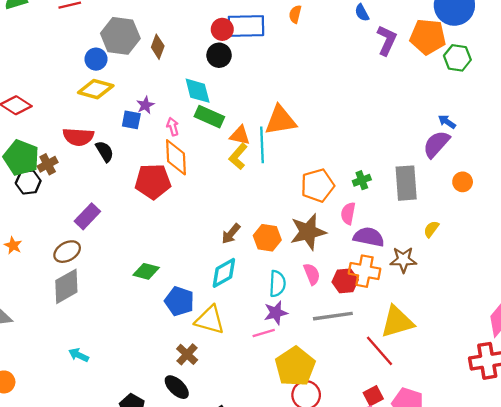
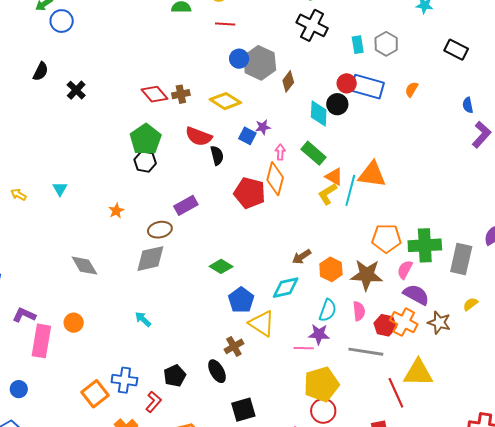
blue circle: (96, 59) -> (239, 59), moved
cyan diamond: (198, 91) -> (319, 113), moved
brown cross: (48, 164) -> (181, 94), moved
green cross: (362, 180) -> (425, 245), size x2.0

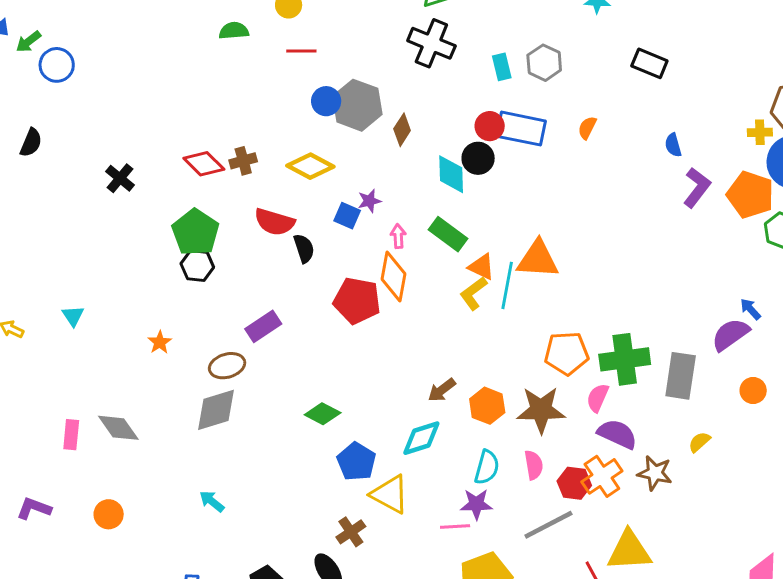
black cross: (76, 90) -> (120, 178), moved
orange cross: (404, 322) -> (602, 476), turned 32
pink rectangle: (41, 341) -> (71, 435), moved, size x0.6
gray line: (366, 352) -> (548, 525), turned -32

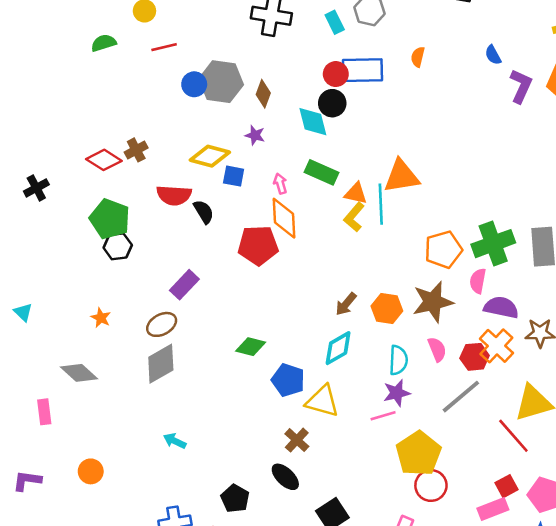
yellow diamond: (310, 166) -> (210, 156), moved
black cross: (120, 178) -> (36, 188), turned 35
purple star: (369, 201) -> (255, 135), moved, turned -30
gray diamond: (118, 428) -> (79, 373), moved

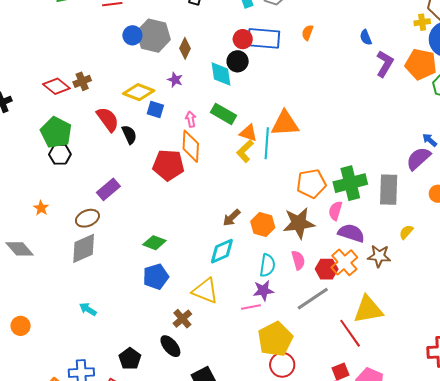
red semicircle: (174, 195) -> (108, 119), turned -136
blue pentagon: (288, 380) -> (156, 277), moved, turned 30

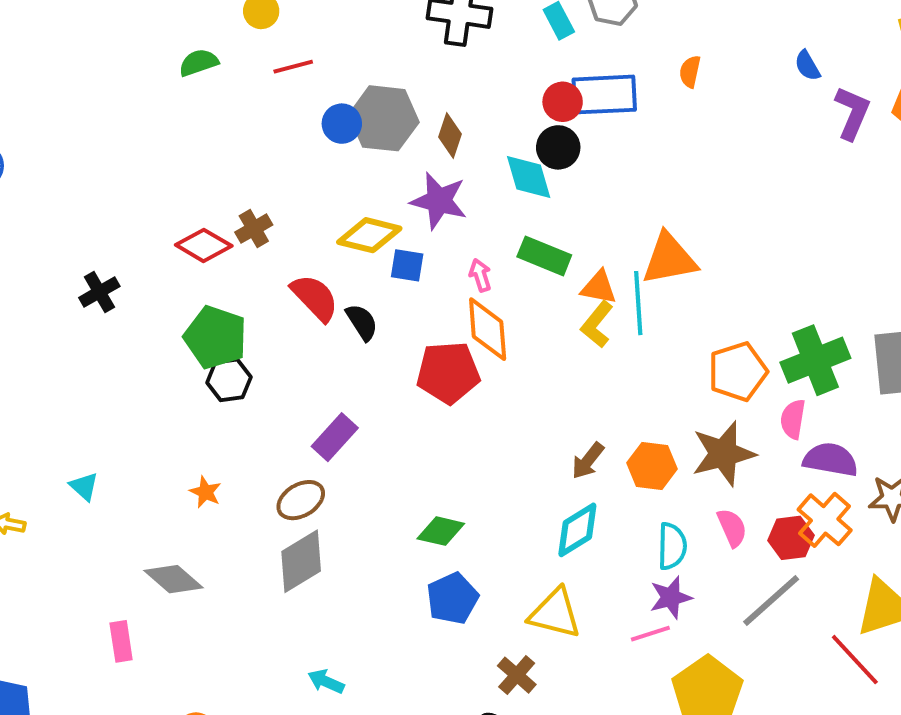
purple star: (175, 80) -> (439, 201), size x1.8

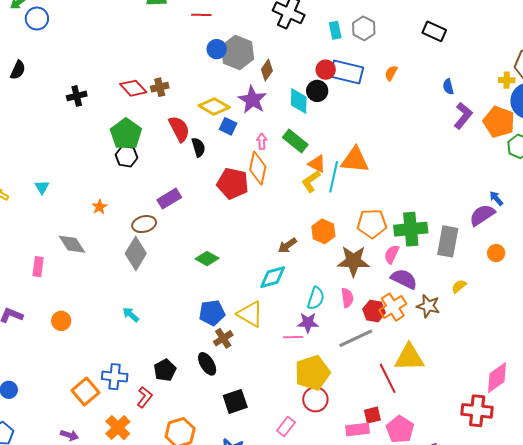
orange hexagon: (652, 466) -> (323, 231), moved
gray diamond: (301, 561) -> (136, 253), turned -44
blue pentagon: (452, 598) -> (212, 313), moved

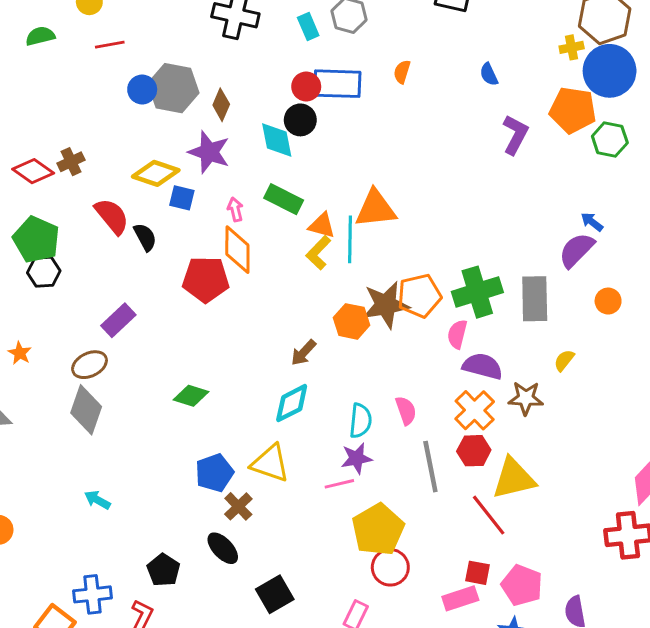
purple L-shape: (463, 116) -> (515, 135), moved
brown star: (353, 261) -> (386, 305), moved
red hexagon: (374, 311) -> (474, 451), moved
gray line: (356, 338) -> (430, 467), turned -64
red square: (372, 415) -> (477, 573), turned 36

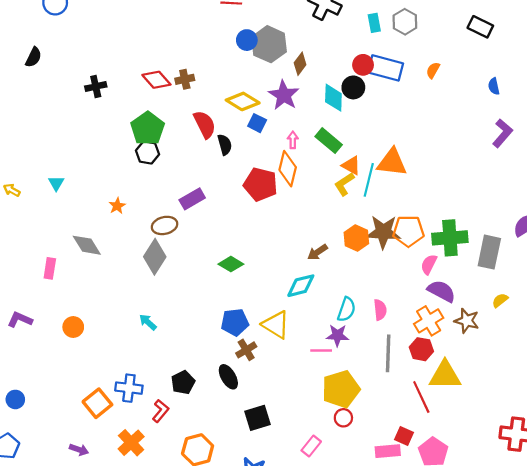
red circle: (390, 567) -> (343, 418), size x0.7

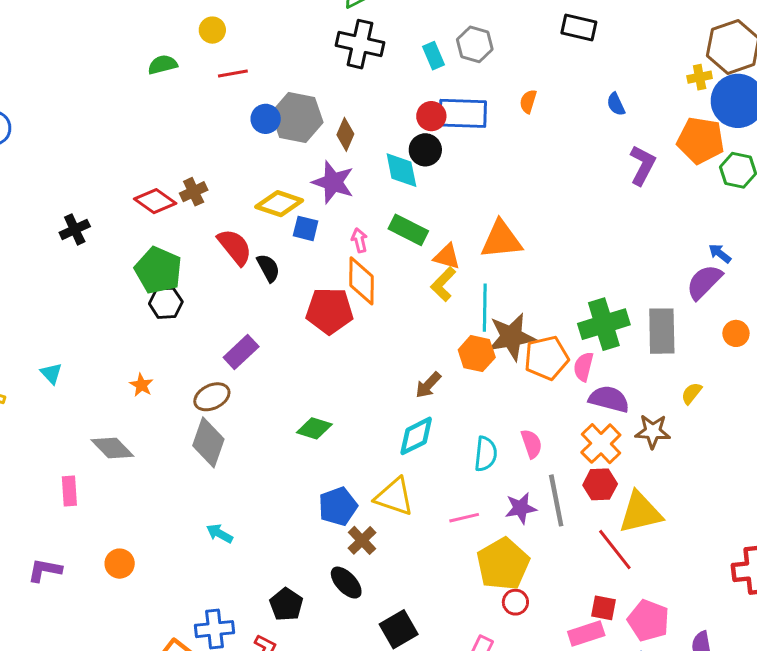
cyan line: (369, 180) -> (485, 308), moved
orange pentagon: (408, 231) -> (546, 358), moved
purple star: (337, 335) -> (521, 508), moved

